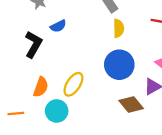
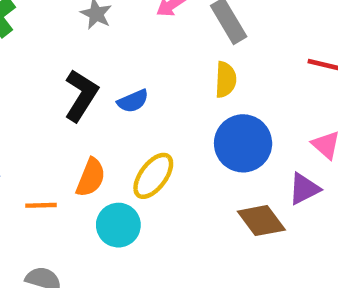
blue semicircle: (58, 26) -> (133, 101), moved
yellow semicircle: (119, 28) -> (226, 80), moved
orange line: (16, 113) -> (41, 205), moved

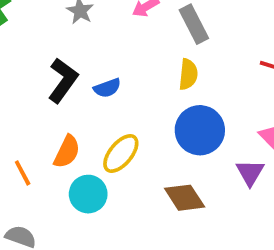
purple triangle: (304, 189) -> (250, 173), turned -36
orange line: (41, 205) -> (23, 173), turned 60
brown diamond: (261, 221) -> (185, 198), moved

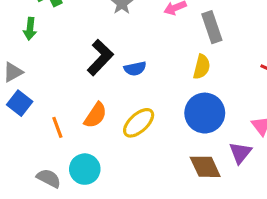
cyan circle: (88, 194) -> (85, 169), moved
brown diamond: (185, 198) -> (205, 167), moved

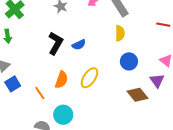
blue square: (20, 103) -> (13, 84), turned 35
blue circle: (205, 113) -> (129, 61), size x0.7

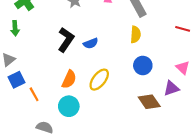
purple triangle: (157, 81) -> (171, 88), turned 42
orange line: (40, 93) -> (34, 94), moved
cyan circle: (63, 115) -> (69, 106), moved

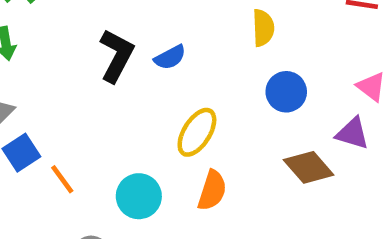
orange semicircle: (69, 79) -> (212, 190), moved
purple triangle: (171, 88) -> (352, 133), turned 42

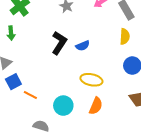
yellow ellipse: (197, 132) -> (91, 80), turned 65
orange line: (62, 179) -> (30, 95), turned -32

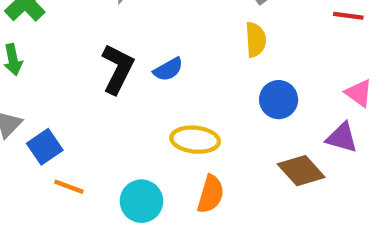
blue square: (13, 82) -> (45, 147), moved

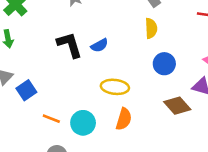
black L-shape: (118, 69) -> (70, 45), turned -44
orange line: (69, 187) -> (51, 119), moved

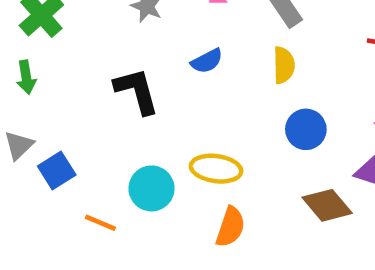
blue semicircle: (99, 45) -> (207, 61), moved
cyan circle: (83, 123) -> (152, 188), moved

